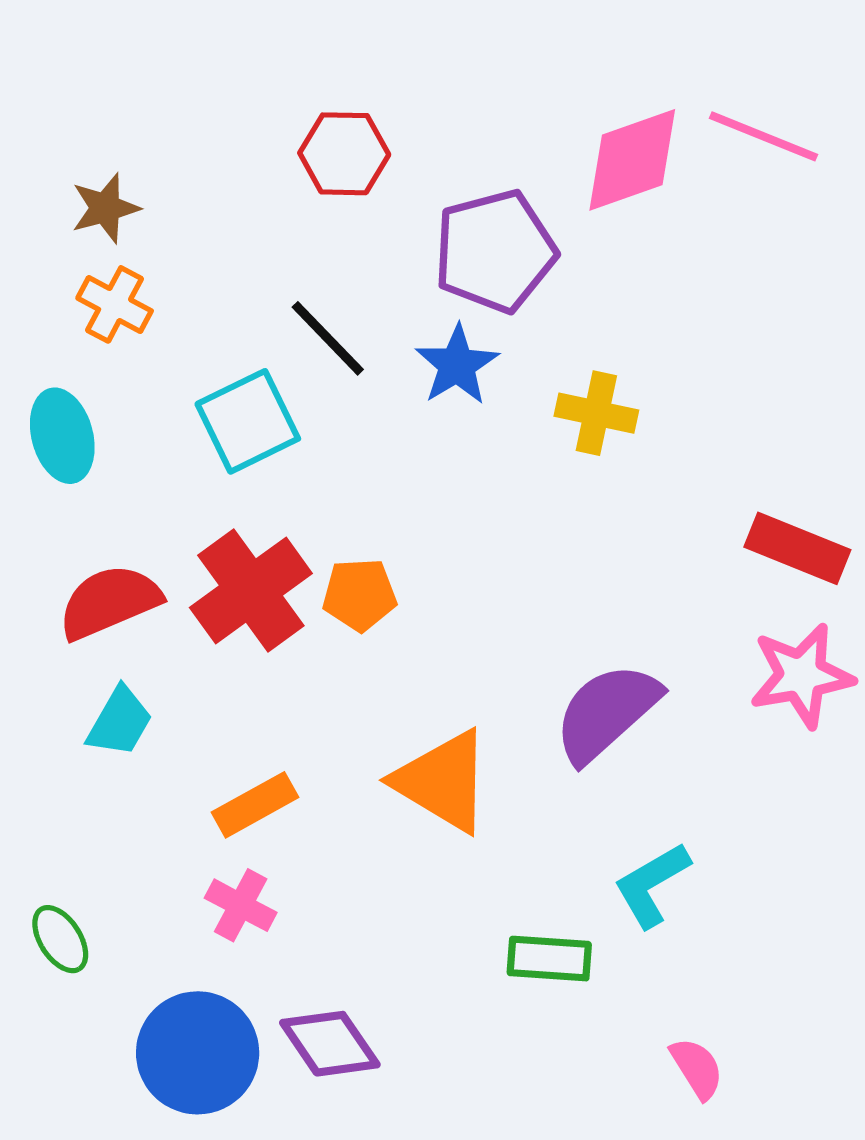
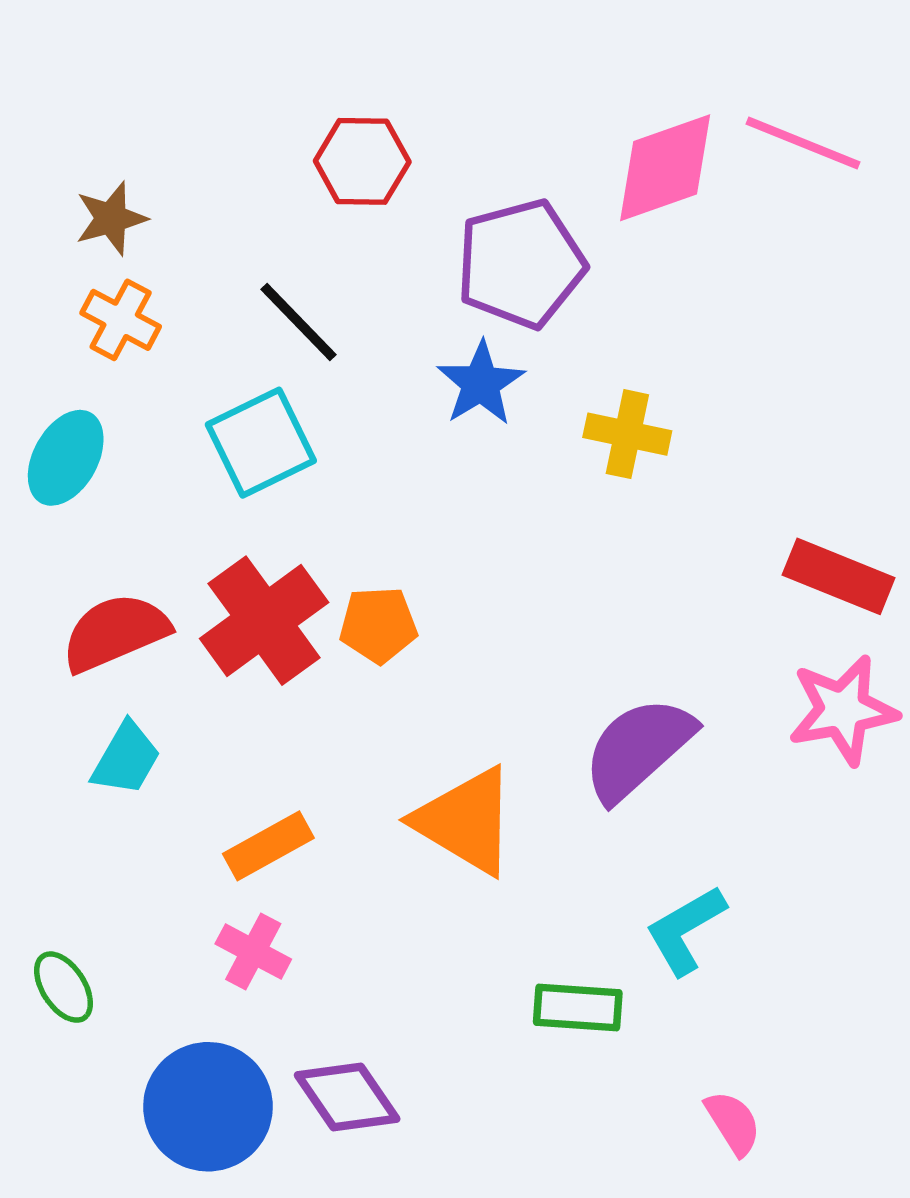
black line: (328, 338) -> (299, 322), moved
cyan ellipse: (62, 436) -> (66, 458), turned 44

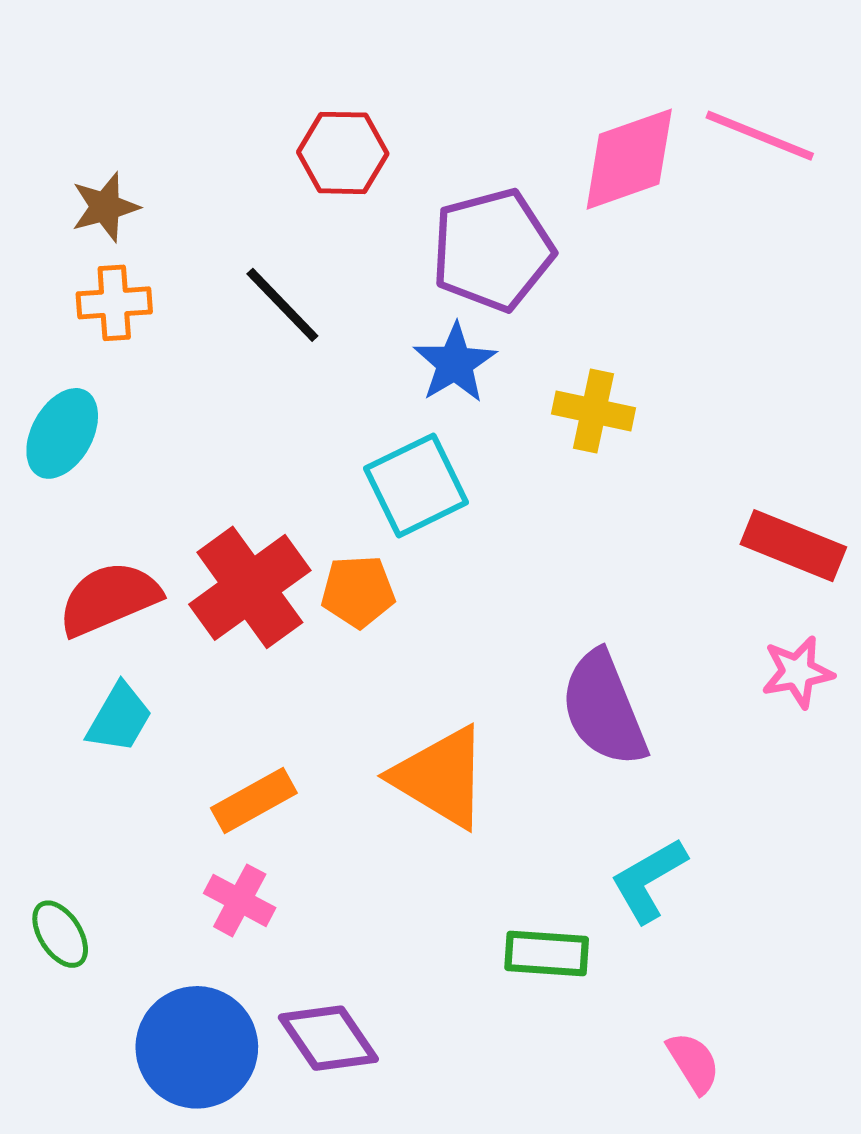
orange cross: (121, 320) -> (114, 303), turned -32
cyan square: (261, 443) -> (416, 485), moved
pink star: (843, 710) -> (797, 672), size x0.7
purple semicircle: (638, 749) -> (604, 709), turned -70

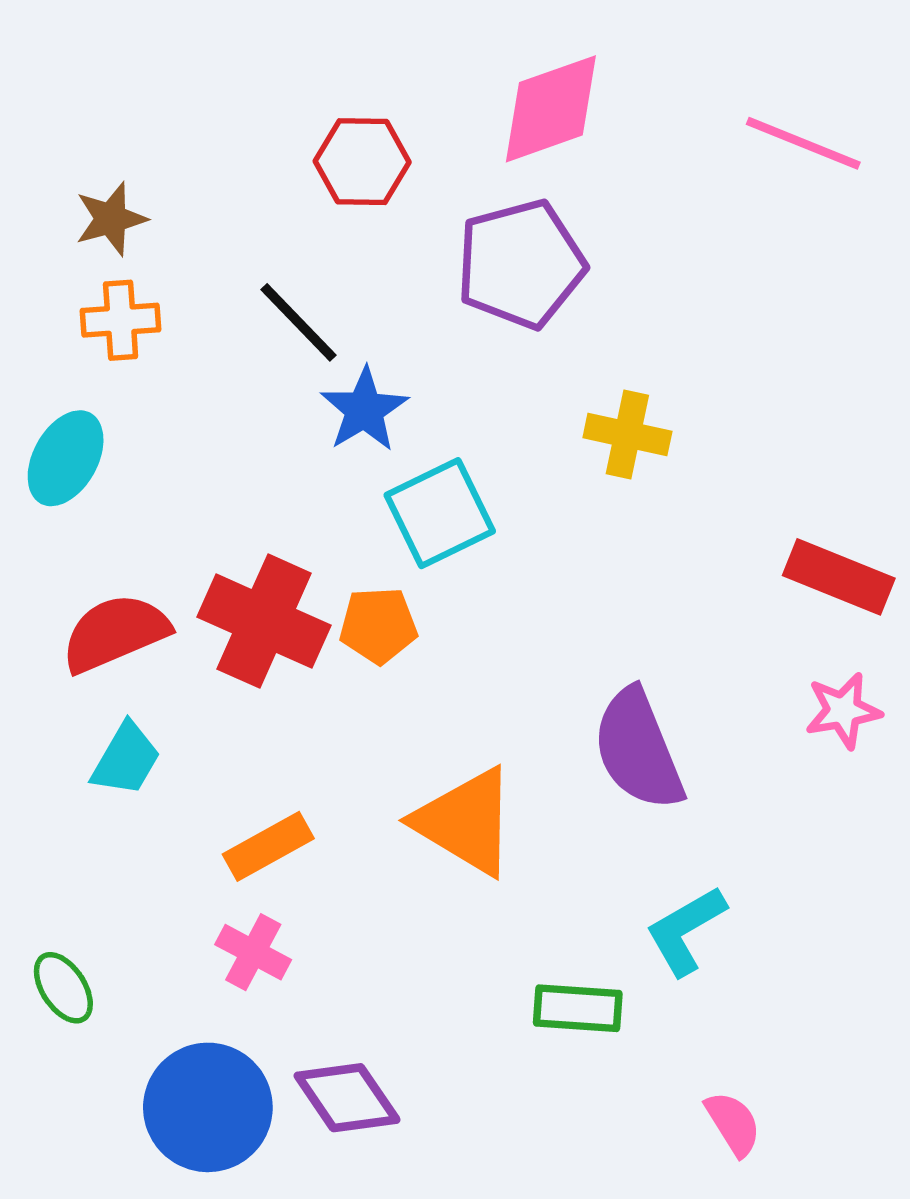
pink diamond: (629, 159) -> (551, 109), moved
blue star: (455, 363) -> (364, 410), moved
red cross: (250, 587) -> (264, 621), turned -30

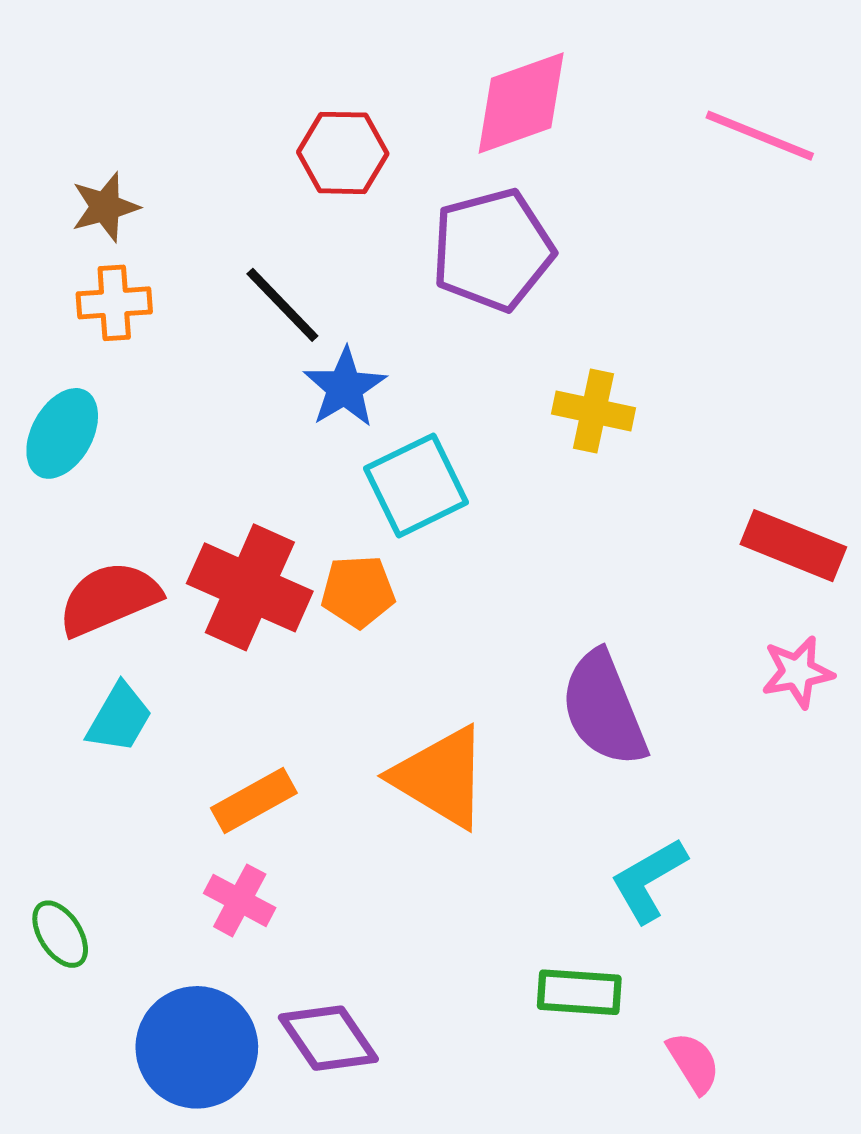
green rectangle: (578, 1008) -> (579, 992), moved

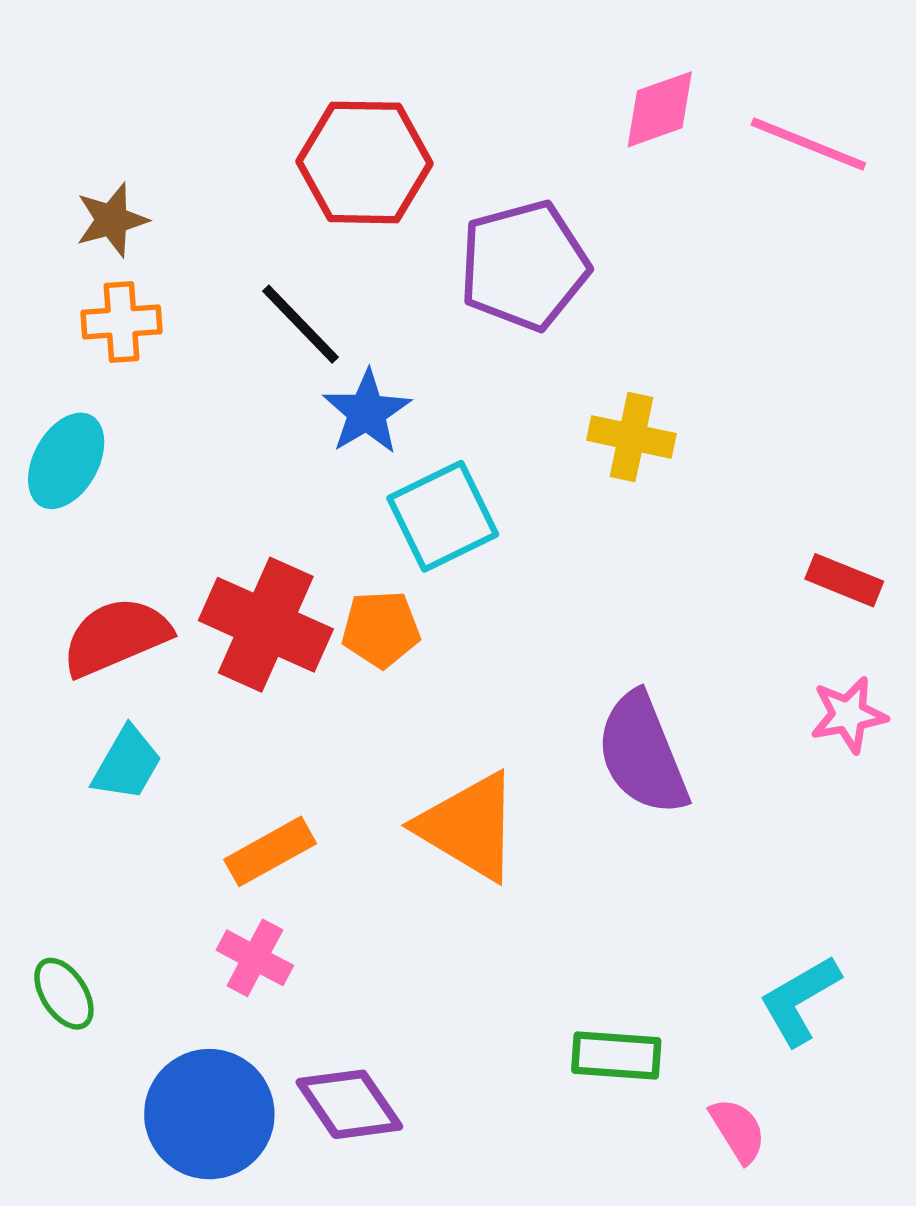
pink diamond: (521, 103) -> (660, 109), moved, size x0.7
red hexagon: (343, 153) -> (365, 162), size x1.4
red rectangle: (793, 546) -> (844, 580), size x0.7
cyan L-shape: (649, 880) -> (800, 1000), moved

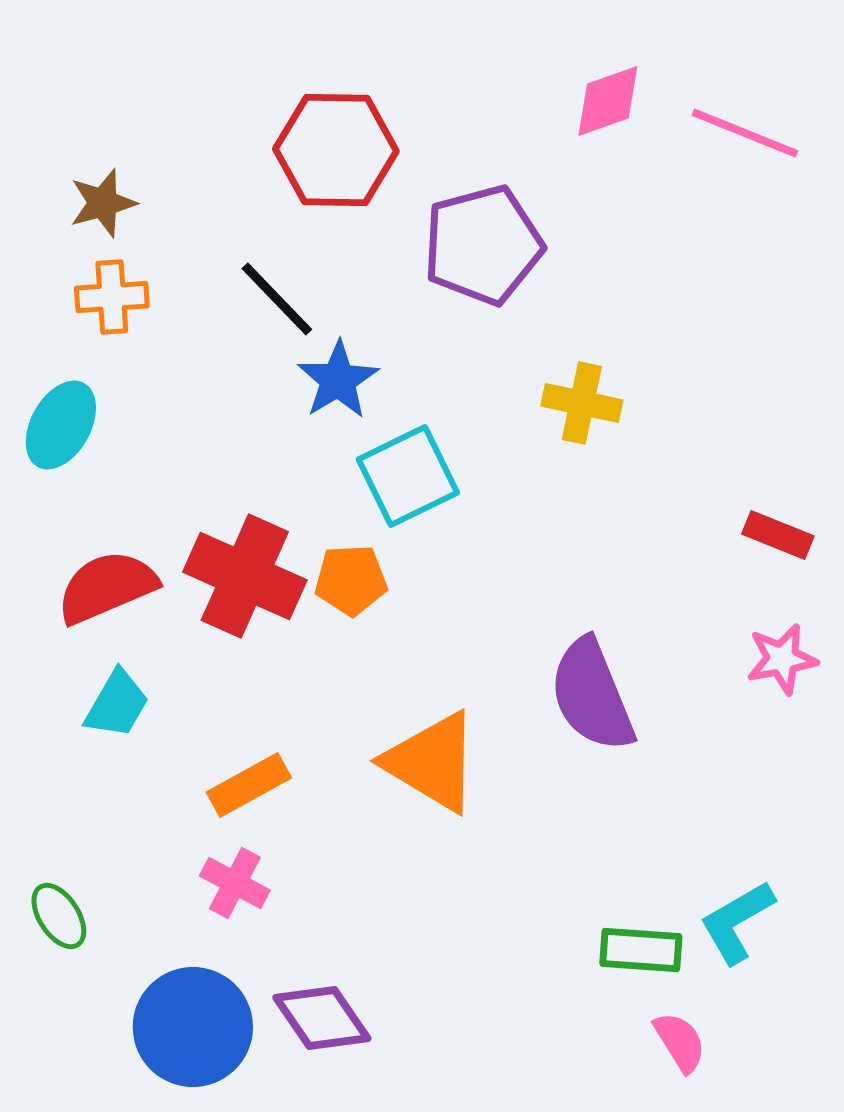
green rectangle: (616, 1055) -> (641, 950), moved

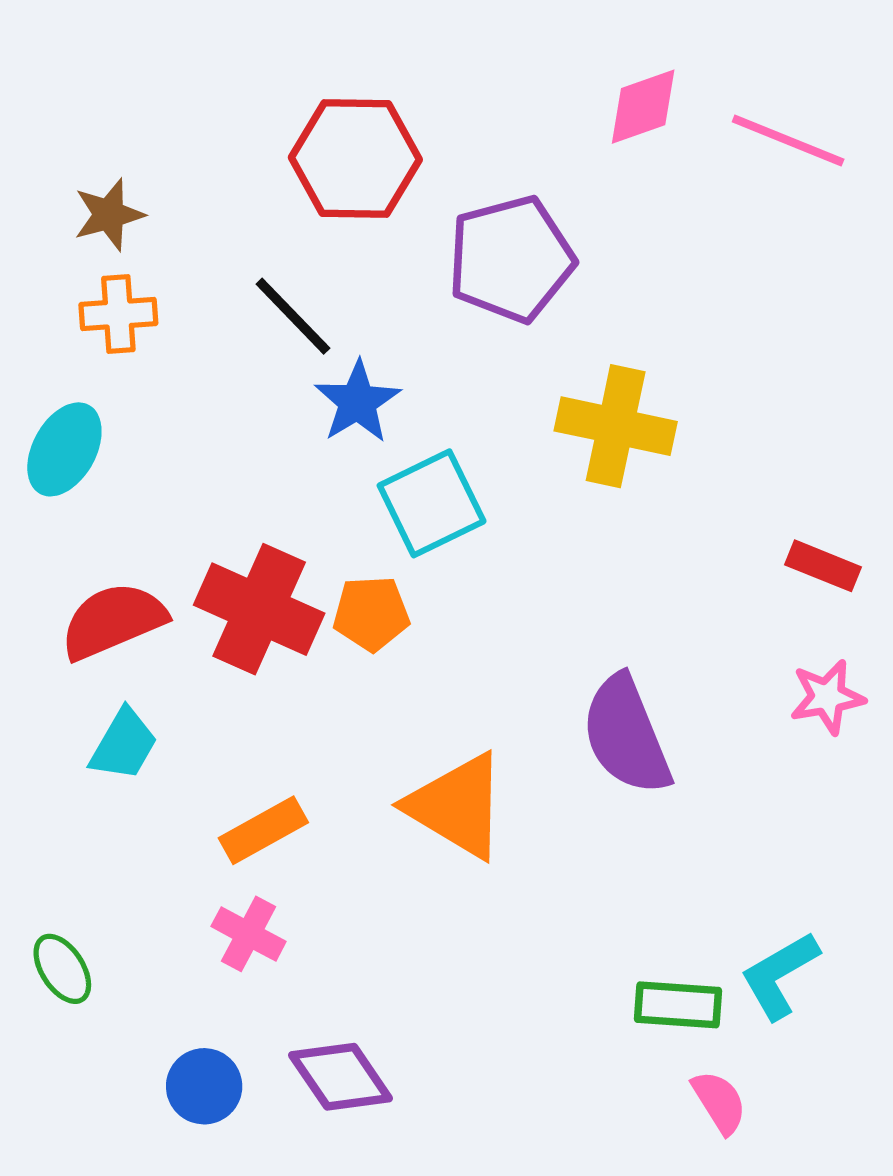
yellow cross: (582, 403) -> (616, 426), size x1.4
blue circle: (193, 1027) -> (204, 1086), size x0.6

